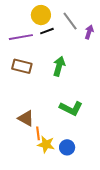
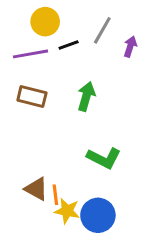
yellow circle: (41, 15) -> (45, 22), moved
gray line: (70, 21) -> (102, 30), turned 66
brown triangle: (26, 118) -> (36, 189), moved
blue circle: (67, 147) -> (98, 215), size x1.5

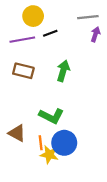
gray line: (102, 30) -> (88, 17), moved, turned 54
green L-shape: (104, 158) -> (51, 116), moved
brown triangle: (36, 189) -> (17, 133), moved
blue circle: (98, 215) -> (64, 143), moved

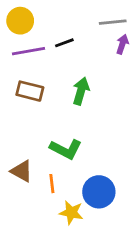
yellow circle: (33, 16) -> (20, 21), moved
blue circle: (64, 143) -> (99, 192), moved
yellow star: (49, 155) -> (71, 213), moved

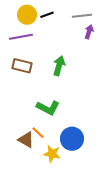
yellow circle: (20, 21) -> (27, 15), moved
black line: (64, 43) -> (47, 15), moved
brown triangle: (22, 171) -> (26, 140), moved
orange line: (52, 184) -> (38, 133), turned -40

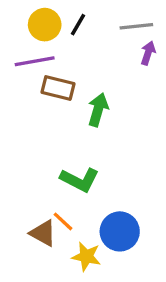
black line: (47, 15) -> (78, 25), turned -40
brown rectangle: (22, 66) -> (58, 88), moved

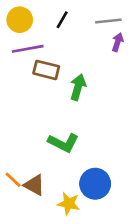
yellow circle: (45, 25) -> (20, 20), moved
orange line: (63, 221) -> (13, 180), moved

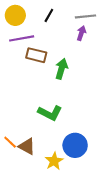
purple arrow: (118, 42) -> (81, 33), moved
yellow star: (69, 204) -> (54, 161), turned 30

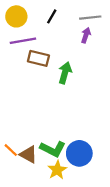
green L-shape: (50, 113) -> (53, 149), moved

